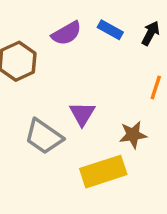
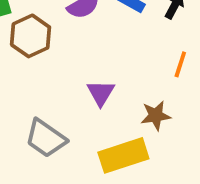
gray trapezoid: (44, 137) -> (46, 138), moved

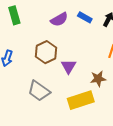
brown hexagon: (31, 36) -> (46, 52), moved

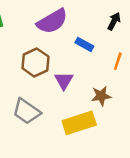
blue rectangle: (85, 17) -> (84, 44), moved
purple semicircle: (59, 19) -> (52, 21), size x1.4

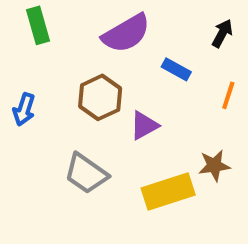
purple triangle: (64, 80) -> (144, 125), turned 30
brown star: (101, 96) -> (214, 165), moved

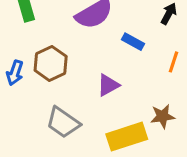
brown hexagon: (100, 97) -> (51, 63), moved

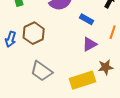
purple triangle: (108, 85) -> (90, 44), moved

